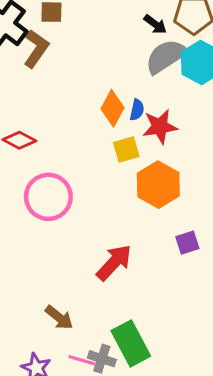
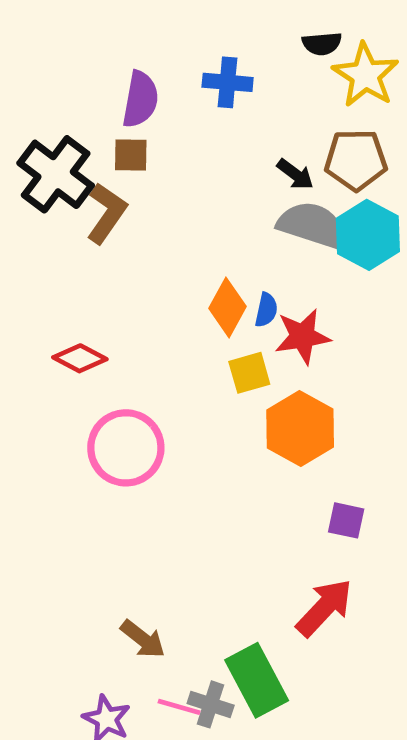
gray semicircle: (166, 56) -> (312, 225), turned 51
purple square: (187, 243) -> (346, 520), turned 30
red arrow: (114, 263) -> (324, 608), moved

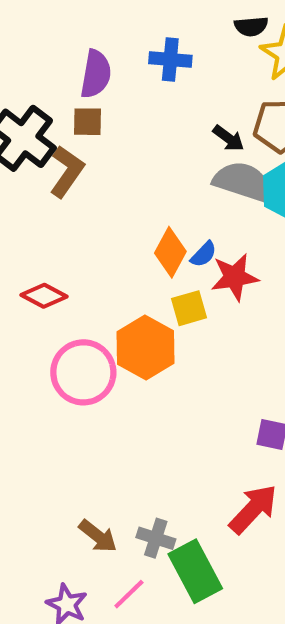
blue semicircle: (266, 310) -> (204, 254), turned 32
orange hexagon: (300, 428) -> (146, 348), moved
gray cross: (211, 704) -> (156, 538), moved
pink line: (179, 707) -> (129, 594), turned -60

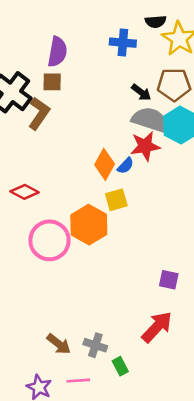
blue cross: (170, 60) -> (123, 43), moved
red star: (235, 277) -> (145, 146), moved
green rectangle: (195, 571) -> (120, 366), size x0.5
pink line: (129, 594) -> (78, 381), turned 40

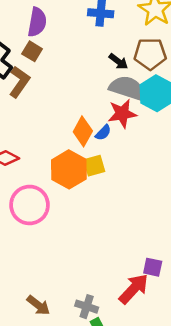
brown square: (52, 82) -> (32, 51), turned 30
orange hexagon: (89, 225) -> (69, 169), moved
purple square: (169, 280) -> (153, 267), moved
gray cross: (95, 345) -> (87, 307), moved

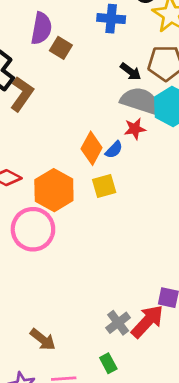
brown square: (32, 51) -> (61, 48), moved
red star: (122, 114) -> (135, 129), size x0.7
orange hexagon: (69, 169) -> (54, 190), moved
gray cross: (87, 307) -> (118, 323), moved, turned 35

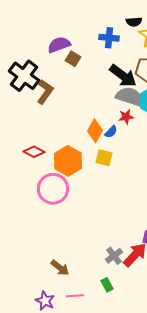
purple semicircle: (41, 28) -> (59, 45), turned -120
black arrow: (131, 72) -> (123, 76), size x1.8
yellow square: (104, 186) -> (104, 158), turned 30

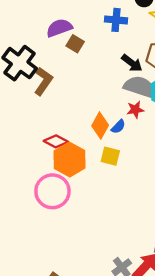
black arrow: (123, 76) -> (132, 63), size x0.7
red diamond: (34, 152) -> (56, 141), moved

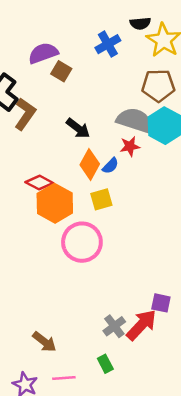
blue cross: (116, 20) -> (108, 44), turned -35
black arrow: (132, 63) -> (78, 128), moved
yellow square: (110, 156) -> (101, 199), turned -30
pink circle: (52, 191) -> (82, 242), moved

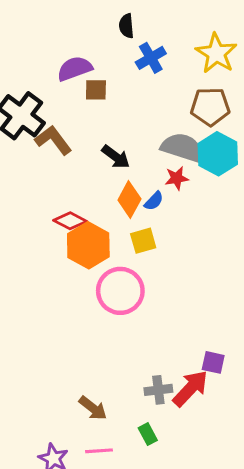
black semicircle: (140, 23) -> (126, 26), moved, turned 90
brown square: (61, 71) -> (96, 90), turned -30
brown L-shape: (25, 114) -> (53, 140), turned -72
gray cross: (114, 326) -> (158, 390), turned 30
brown arrow: (44, 342) -> (93, 408), moved

